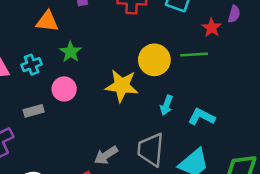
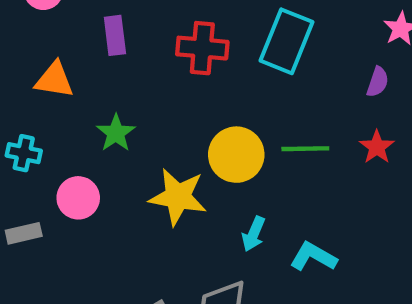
red star: (212, 28) -> (377, 147), moved
green star: (71, 52) -> (116, 133), moved
cyan cross: (32, 65) -> (24, 153), turned 30

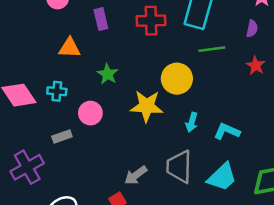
green line: (305, 149) -> (212, 49), moved

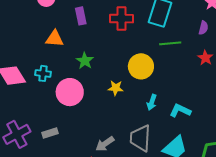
yellow star: (147, 106) -> (116, 88), size x0.6
pink circle: (90, 113) -> (70, 92), size x1.4
gray rectangle: (62, 136) -> (50, 133), moved

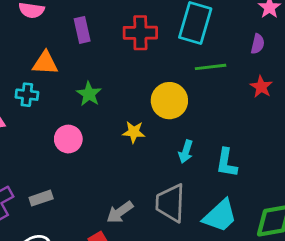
cyan cross: (43, 73) -> (27, 95), moved
pink circle: (70, 92) -> (68, 139), size x0.7
cyan L-shape: (180, 111) -> (226, 163), turned -105

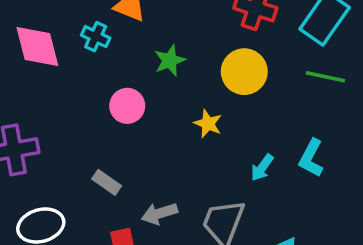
yellow circle: (169, 101) -> (244, 72), moved
cyan L-shape: (226, 163) -> (311, 158), moved
gray rectangle: (41, 198) -> (107, 182), moved, turned 35

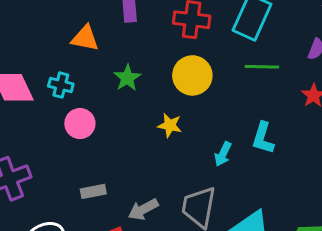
cyan cross: (96, 37) -> (61, 85), moved
pink circle: (127, 106) -> (80, 124), moved
gray rectangle: (107, 182) -> (93, 191), turned -35

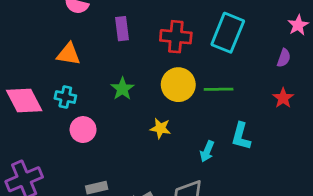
orange triangle: (85, 38) -> (69, 54), moved
green line: (262, 67) -> (219, 89), moved

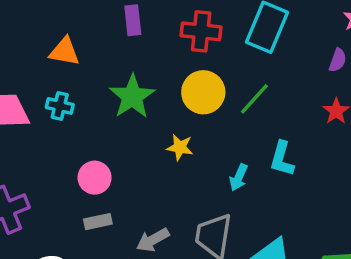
green star: (122, 89) -> (132, 97), size x1.5
green line: (219, 89) -> (254, 99), turned -48
pink circle: (83, 130) -> (95, 178), moved

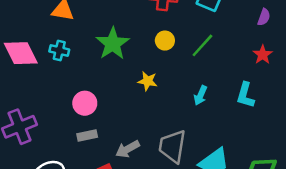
yellow circle: (203, 92) -> (165, 41), size x0.6
cyan L-shape: (282, 159) -> (245, 95), moved
cyan arrow: (239, 177) -> (200, 95), moved

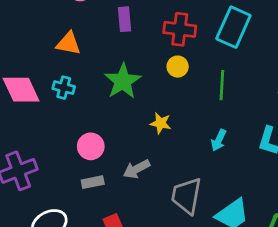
yellow circle: (165, 41) -> (178, 67), moved
green line: (202, 45) -> (222, 85), turned -40
gray arrow: (128, 149) -> (137, 169), moved

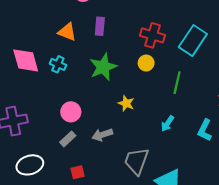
purple rectangle: (125, 19) -> (100, 26), moved
gray rectangle: (93, 182) -> (68, 139), turned -42

